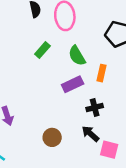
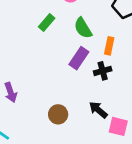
purple rectangle: (73, 84) -> (79, 58), turned -30
black cross: (95, 107) -> (103, 71), moved

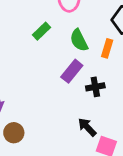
orange rectangle: (109, 46) -> (107, 48), moved
brown circle: (58, 114) -> (14, 133), moved

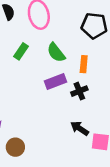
orange rectangle: (107, 48) -> (84, 64), moved
purple rectangle: (72, 71) -> (55, 82), turned 42

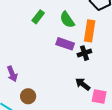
orange rectangle: (84, 64) -> (90, 31), size x1.5
purple rectangle: (55, 82) -> (65, 44), turned 36

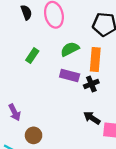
green rectangle: (38, 17) -> (32, 56), moved
green semicircle: (67, 20) -> (70, 49), turned 102

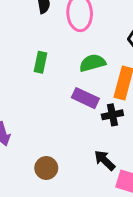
green rectangle: (32, 56) -> (40, 62), turned -32
brown circle: (34, 135) -> (46, 168), moved

